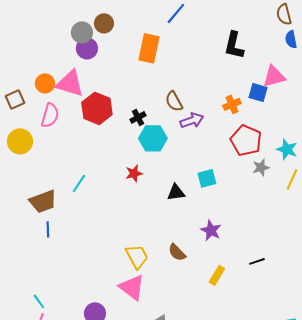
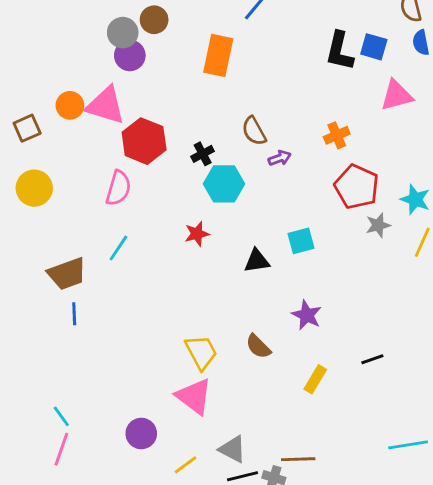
blue square: (258, 92) -> (374, 47), moved
pink semicircle: (50, 115) -> (118, 188), moved
purple arrow: (192, 120) -> (280, 158), size x0.7

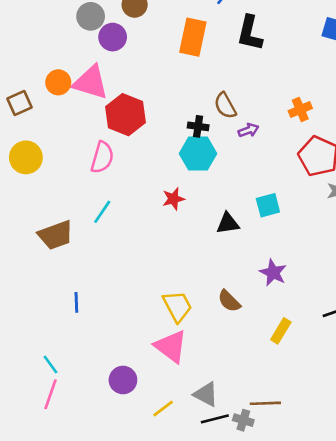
gray circle: (123, 33) -> (91, 16), moved
black L-shape: (340, 51) -> (250, 33), moved
black cross: (203, 154) -> (198, 126), moved, turned 36
blue line: (74, 314) -> (76, 302), moved

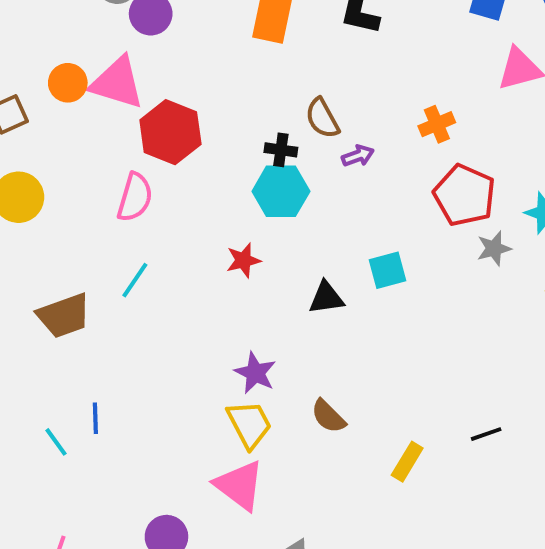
purple star: (273, 273) -> (255, 373), moved
cyan line: (50, 364) -> (56, 442), moved

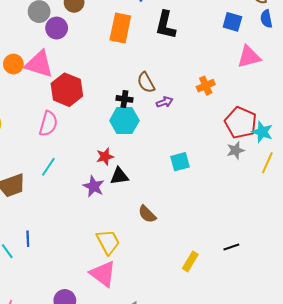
red pentagon: (464, 195) -> (241, 123), moved
black triangle: (326, 298) -> (119, 176), moved
purple star: (255, 373) -> (94, 186), moved
brown semicircle: (328, 416) -> (147, 214), moved

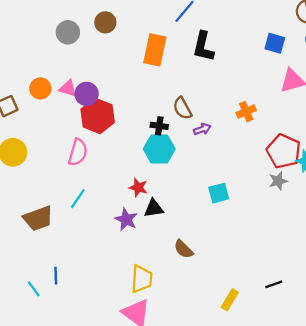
purple circle: (57, 28) -> (87, 94), moved
pink triangle: (39, 64) -> (68, 88), size x0.6
red star: (105, 157) -> (138, 188), turned 30
yellow trapezoid: (108, 242) -> (142, 279), turned 32

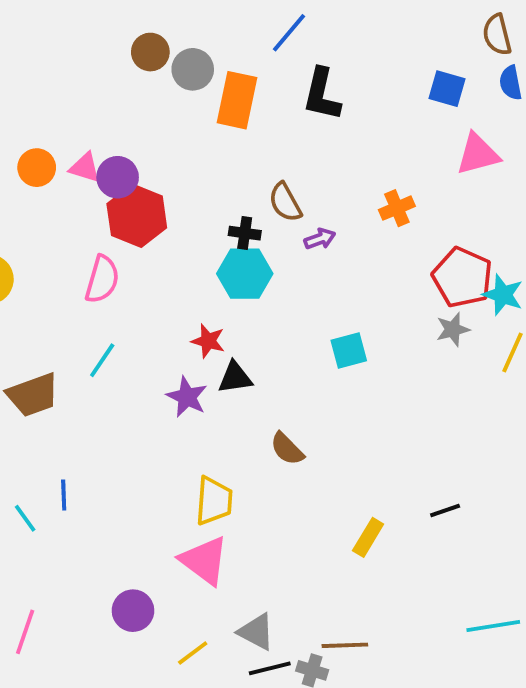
gray circle: (68, 32) -> (193, 69), moved

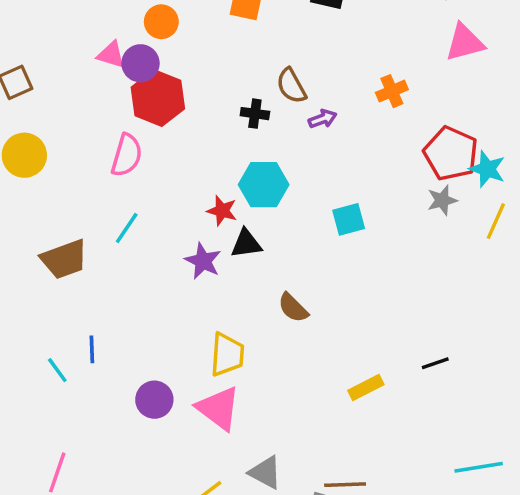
orange circle: (37, 168) -> (161, 22), moved
cyan hexagon: (245, 274) -> (264, 185), moved
yellow rectangle: (368, 537) -> (366, 388), turned 32
purple circle: (133, 611) -> (154, 400), moved

